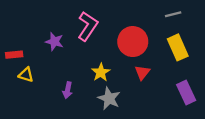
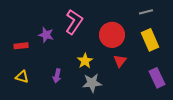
red rectangle: (14, 55) -> (21, 46), moved
yellow triangle: (26, 75) -> (22, 77), moved
gray star: (109, 98) -> (92, 83), turned -30

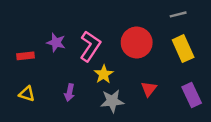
pink L-shape: (74, 22) -> (90, 46), moved
red triangle: (120, 61) -> (149, 89), moved

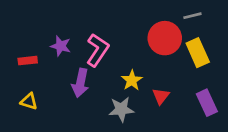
red circle: (137, 43) -> (165, 38), moved
yellow star: (104, 74) -> (132, 80), moved
purple arrow: (69, 93) -> (80, 83), moved, size x1.5

